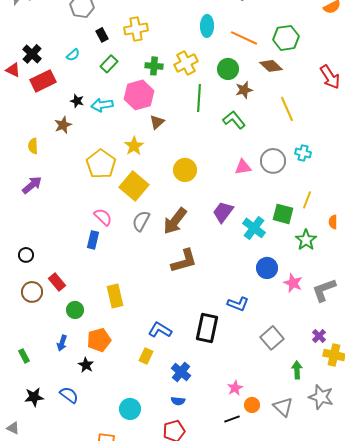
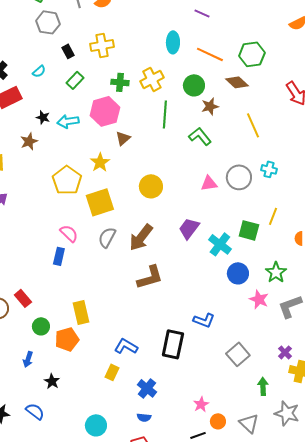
yellow square: (134, 186) -> (100, 202), turned 32
green star: (306, 240) -> (276, 272), moved
blue circle: (267, 268) -> (238, 273), moved
orange pentagon: (99, 340) -> (67, 339), moved

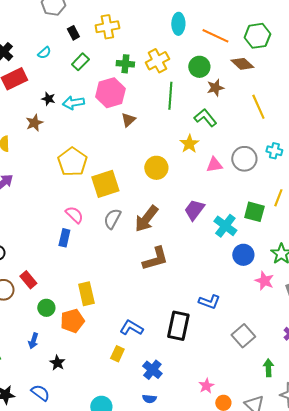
yellow star: (100, 162) -> (189, 144), moved

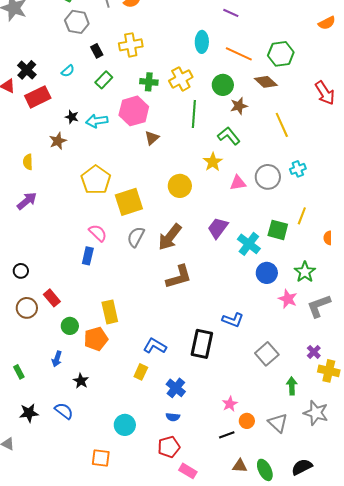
cyan cross: (274, 151) -> (298, 169), turned -35

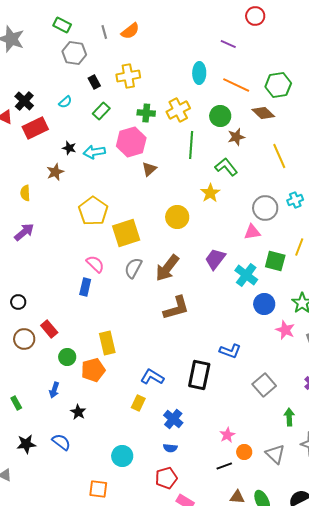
pink triangle: (238, 183) -> (252, 232), moved

